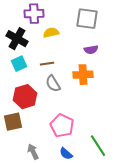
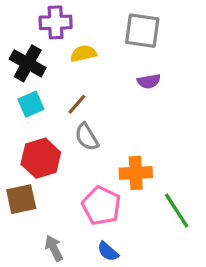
brown line: (47, 64) -> (77, 104), turned -40
orange cross: (83, 75) -> (136, 173), moved
green line: (98, 146) -> (177, 211), moved

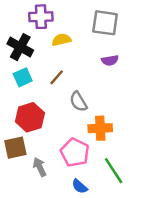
gray semicircle: (87, 137) -> (78, 102), moved
green line: (177, 211) -> (114, 171), moved
gray arrow: (54, 248) -> (40, 167), moved

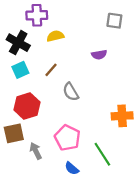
gray square: (105, 23) -> (114, 21), moved, size x0.7
orange cross: (100, 128) -> (122, 116), moved

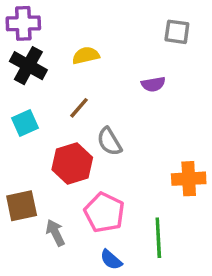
purple cross: (37, 15) -> (23, 23), moved
cyan square: (20, 70) -> (25, 123), moved
red hexagon: (27, 106) -> (72, 164), moved
green line: (102, 154) -> (158, 238), turned 30

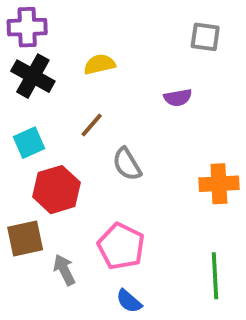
red hexagon: (72, 164) -> (56, 190), moved
orange cross: (189, 179) -> (219, 184), moved
green line: (158, 238) -> (215, 276), moved

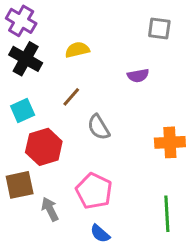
purple cross: (27, 27) -> (21, 21), turned 32

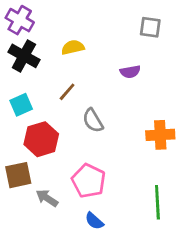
gray arrow: (50, 209) -> (47, 198), turned -30

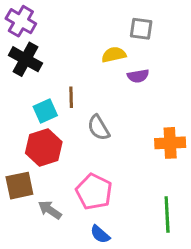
gray square: (150, 27) -> (141, 29), moved
yellow semicircle: (73, 47) -> (114, 55), moved
brown line: (67, 92) -> (71, 97), turned -42
cyan square: (21, 105) -> (45, 111), moved

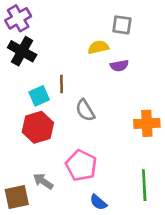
purple cross: (21, 21) -> (18, 18), turned 30
brown square: (19, 186) -> (17, 197), moved
blue semicircle: (100, 234) -> (98, 202), moved

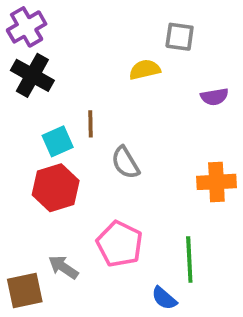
purple semicircle: (119, 66) -> (214, 97), moved
green line: (144, 185) -> (189, 259), moved
blue semicircle: (98, 202) -> (164, 298), moved

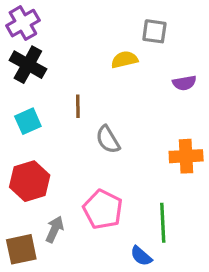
cyan square: (58, 141) -> (28, 121), moved
red hexagon: (56, 188) -> (30, 181), moved
gray arrow: (63, 267) -> (55, 229), turned 80

